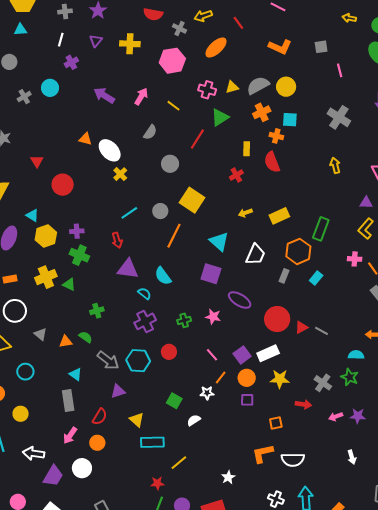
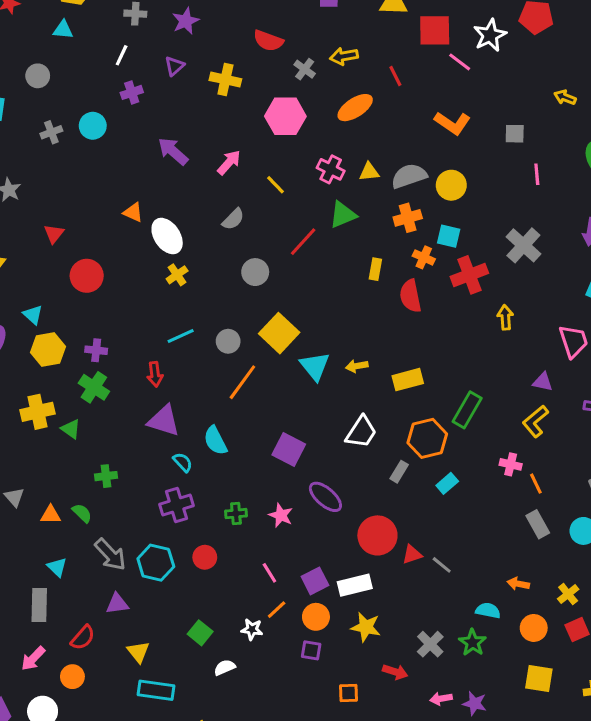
red cross: (236, 175) -> (469, 275), moved, size x1.6
cyan triangle: (219, 241) -> (315, 366), moved

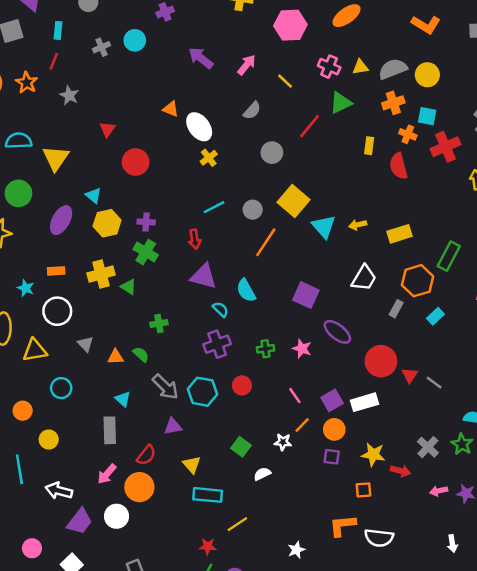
red triangle: (412, 554) -> (410, 375), turned -35
yellow star: (366, 627) -> (373, 454), moved
orange circle: (72, 677) -> (139, 487), size x1.5

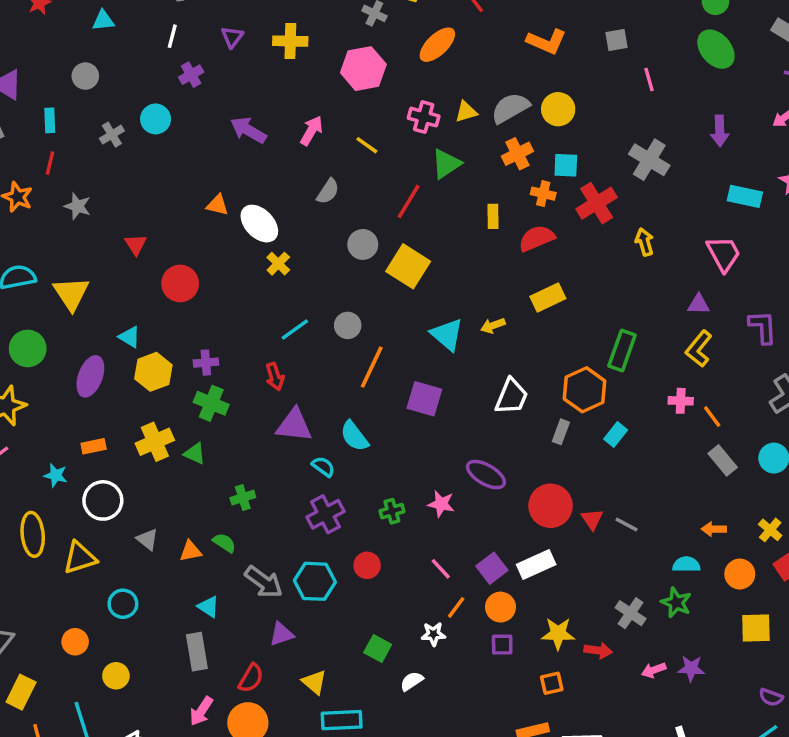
red semicircle: (398, 166) -> (537, 238), turned 90
yellow square: (294, 201) -> (408, 266), moved
yellow rectangle: (399, 234) -> (548, 298), moved
purple square: (306, 295) -> (424, 399), moved

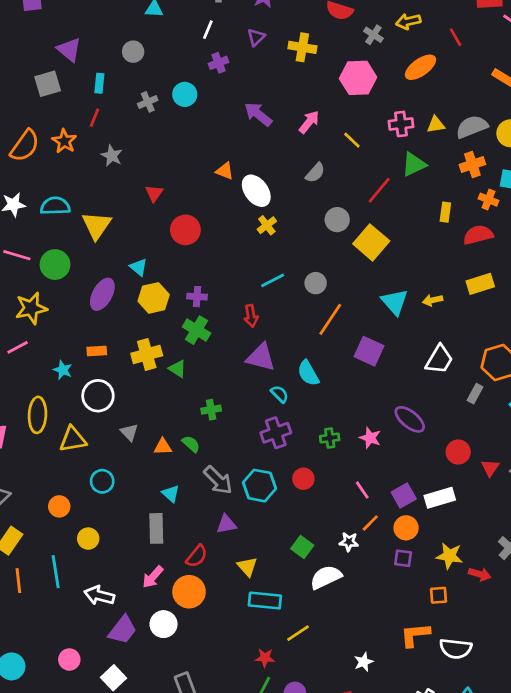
pink cross: (424, 117) -> (401, 124), turned -30
red circle: (551, 506) -> (458, 452), size x0.7
white semicircle: (412, 681) -> (326, 577), size x1.6

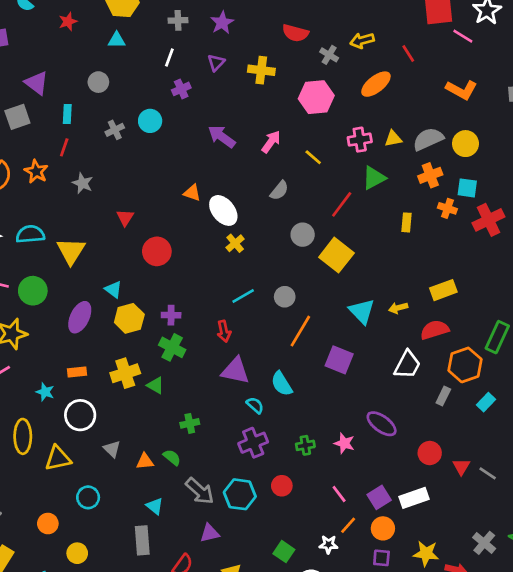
red semicircle: (478, 235) -> (435, 330), moved

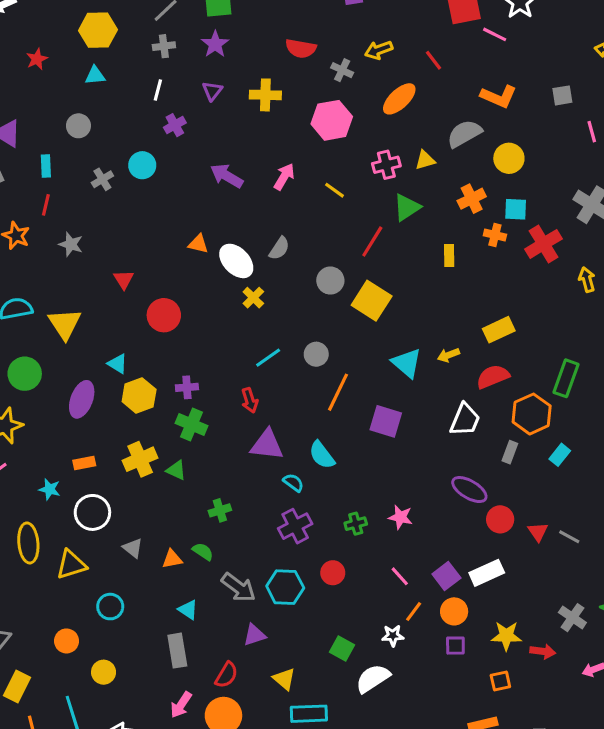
gray semicircle: (428, 139) -> (464, 134), moved
gray semicircle: (279, 191) -> (279, 248), moved
purple ellipse: (382, 424) -> (469, 490), moved

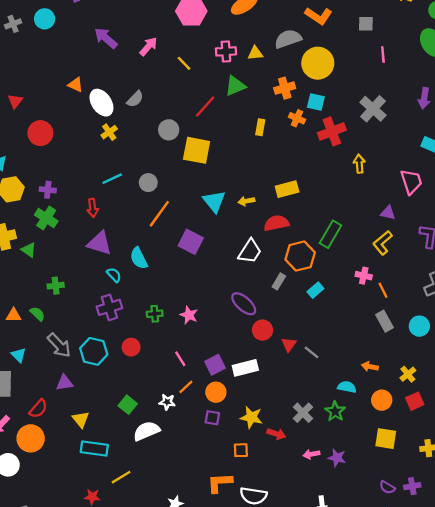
yellow circle: (509, 158) -> (318, 63), size x1.4
yellow square: (372, 301) -> (197, 150), turned -32

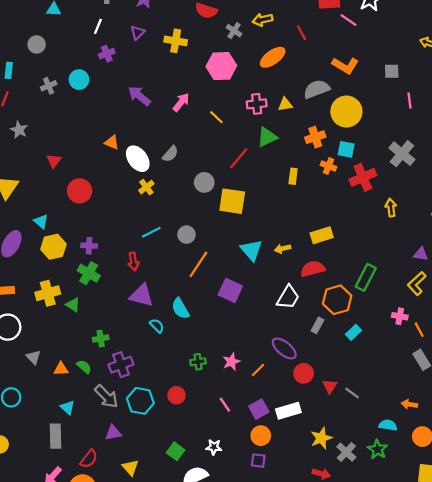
purple cross: (109, 307) -> (121, 365), moved
pink star: (189, 315) -> (231, 362), turned 30
orange line: (186, 387) -> (258, 370), moved
yellow star: (251, 417) -> (321, 438), moved, turned -30

